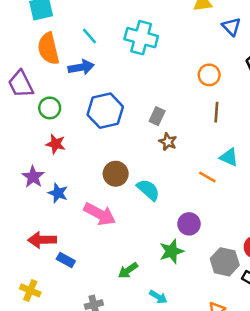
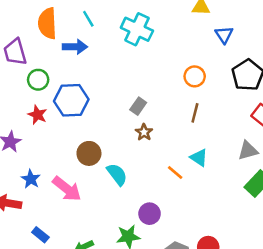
blue hexagon: (105, 111) -> (71, 100), moved
blue star: (58, 193) -> (31, 179), moved
blue rectangle: (66, 260) -> (40, 235), moved

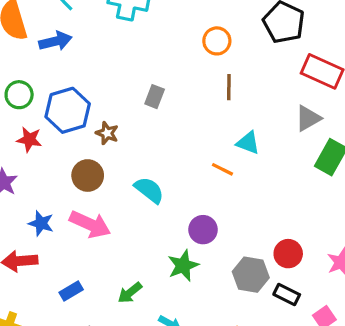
brown star: (144, 132) -> (107, 133), moved
brown circle: (89, 153) -> (88, 176), moved
blue rectangle: (40, 235) -> (71, 291), turned -56

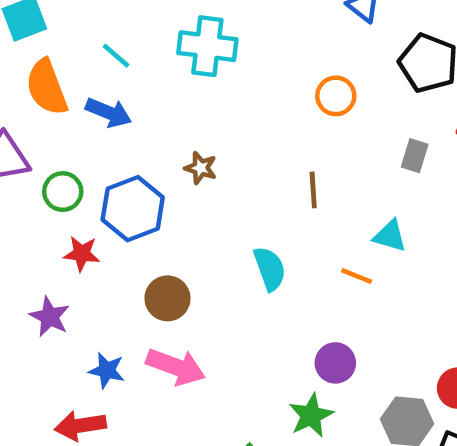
blue arrow: (55, 41) -> (109, 113), turned 40
brown line: (229, 87) -> (313, 190), moved
gray rectangle: (155, 97) -> (415, 156), moved
brown star: (107, 133) -> (201, 168), moved
cyan semicircle: (149, 190) -> (270, 269), moved, turned 36

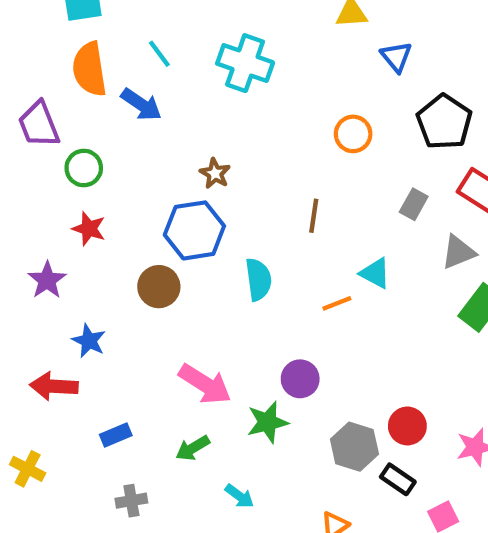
blue hexagon: (133, 209) -> (194, 230), moved
orange line: (357, 276) -> (337, 303), turned -56
pink arrow: (176, 367) -> (205, 384), moved

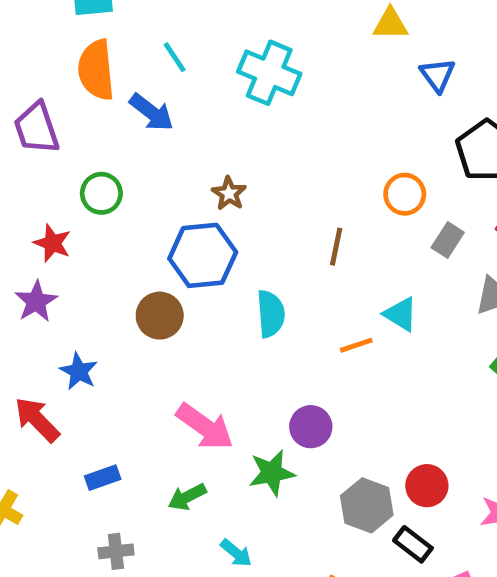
orange circle: (353, 134) -> (405, 194), moved
green circle: (84, 168) -> (101, 193), moved
red star: (89, 229) -> (52, 243), moved
red arrow: (54, 386) -> (37, 420), turned 39

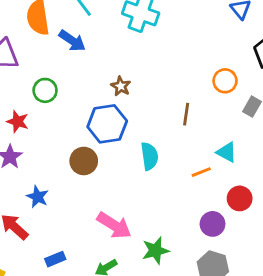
purple circle: (311, 427) -> (213, 224), moved
red circle: (427, 486) -> (240, 198), moved

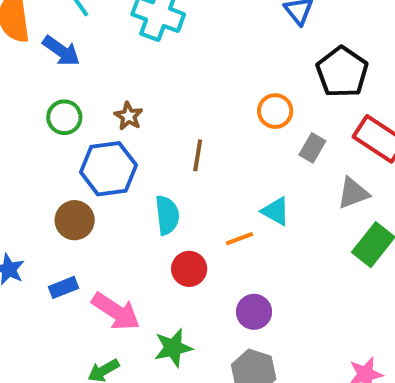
green circle: (45, 90) -> (64, 117), moved
brown line: (186, 114) -> (198, 155), moved
red circle: (240, 198) -> (189, 269), moved
blue rectangle: (55, 259) -> (64, 287), moved

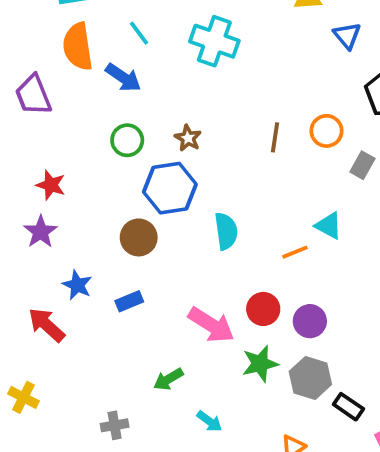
brown line: (198, 155) -> (275, 137), moved
red circle: (189, 269) -> (263, 309), moved
pink arrow: (116, 311) -> (211, 325), moved
green star: (173, 348) -> (260, 364), moved

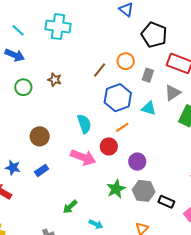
brown line: (275, 137) -> (100, 70), turned 42
blue hexagon: (170, 188) -> (118, 98), moved
cyan triangle: (329, 226) -> (149, 108), moved
red circle: (263, 309) -> (109, 146), moved
pink arrow: (211, 325) -> (83, 157), moved

